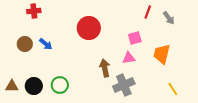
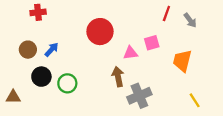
blue arrow: (46, 44) -> (52, 50), turned -88
pink triangle: (129, 58) -> (130, 53), moved
green circle: (60, 85) -> (67, 83), moved
black circle: (34, 86) -> (41, 77), moved

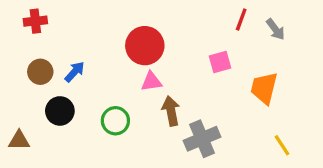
red cross: (38, 12) -> (35, 21), moved
pink triangle: (130, 53) -> (151, 82), moved
green circle: (67, 83) -> (115, 121), moved

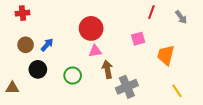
gray arrow: (275, 29) -> (181, 17), moved

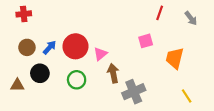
red circle: (91, 28) -> (75, 46), moved
pink triangle: (95, 51) -> (100, 54), turned -32
brown triangle: (12, 88) -> (17, 85), moved

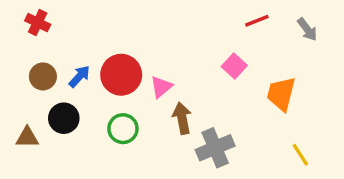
red line: (160, 13) -> (257, 21), turned 48
red cross: (24, 14) -> (38, 23), turned 32
pink square: (146, 41) -> (234, 66), turned -32

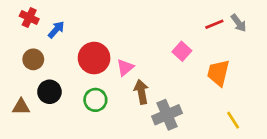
red line: (257, 21) -> (214, 24), moved
blue arrow: (79, 76) -> (56, 30), moved

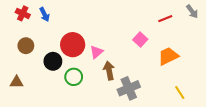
gray arrow: (239, 23) -> (192, 11), moved
blue arrow: (56, 30) -> (45, 15), moved, turned 112
orange trapezoid: (218, 73) -> (168, 56), turned 50
black circle: (49, 92) -> (53, 61), moved

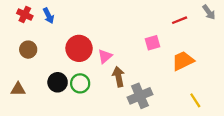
pink square: (140, 39) -> (152, 43), turned 32
black circle: (53, 61) -> (58, 82), moved

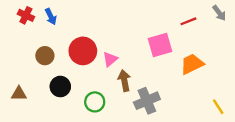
pink square: (152, 43) -> (160, 45), size x1.5
brown circle: (28, 50) -> (45, 56), moved
green circle: (80, 83) -> (95, 102), moved
yellow line: (195, 100) -> (218, 107), moved

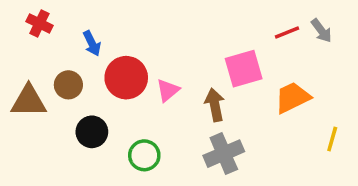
gray arrow: (219, 13) -> (321, 31), moved
blue arrow: (51, 17) -> (92, 43), moved
brown arrow: (124, 81) -> (215, 105), moved
brown triangle: (19, 94) -> (29, 101), moved, size x1.5
yellow line: (218, 107) -> (332, 139), moved, turned 49

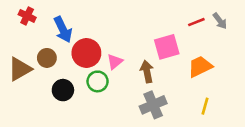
blue arrow: (92, 43) -> (63, 30), size x1.5
brown triangle: (29, 101) -> (20, 69), turned -30
yellow line: (332, 139) -> (205, 106), moved
green circle: (144, 155) -> (98, 81), moved

